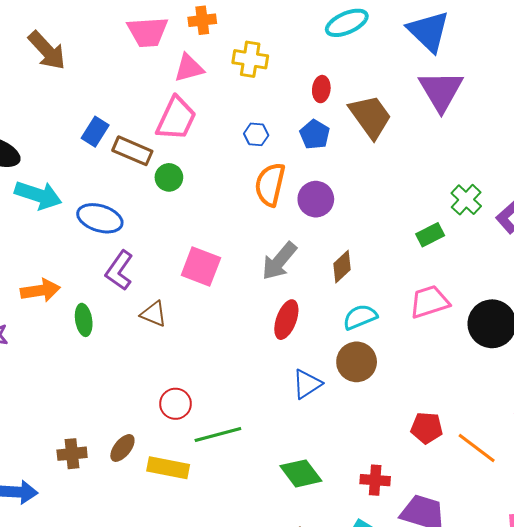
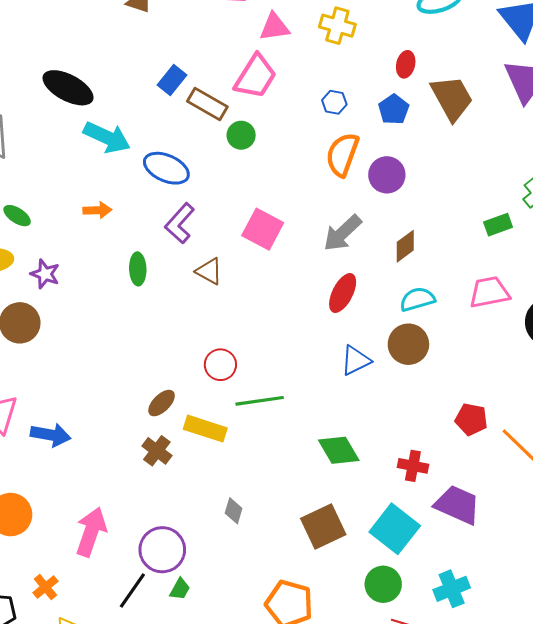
orange arrow: (40, 290) -> (97, 210), moved, size x0.7
brown cross: (72, 454) -> (157, 451), moved, turned 36

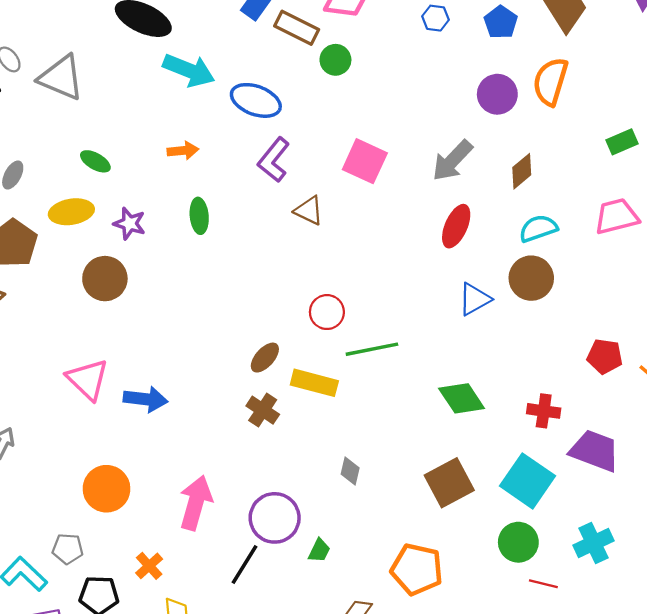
orange semicircle: (342, 155) -> (550, 82), moved
green ellipse: (138, 269) -> (199, 216), moved
green trapezoid: (180, 589) -> (319, 551), moved

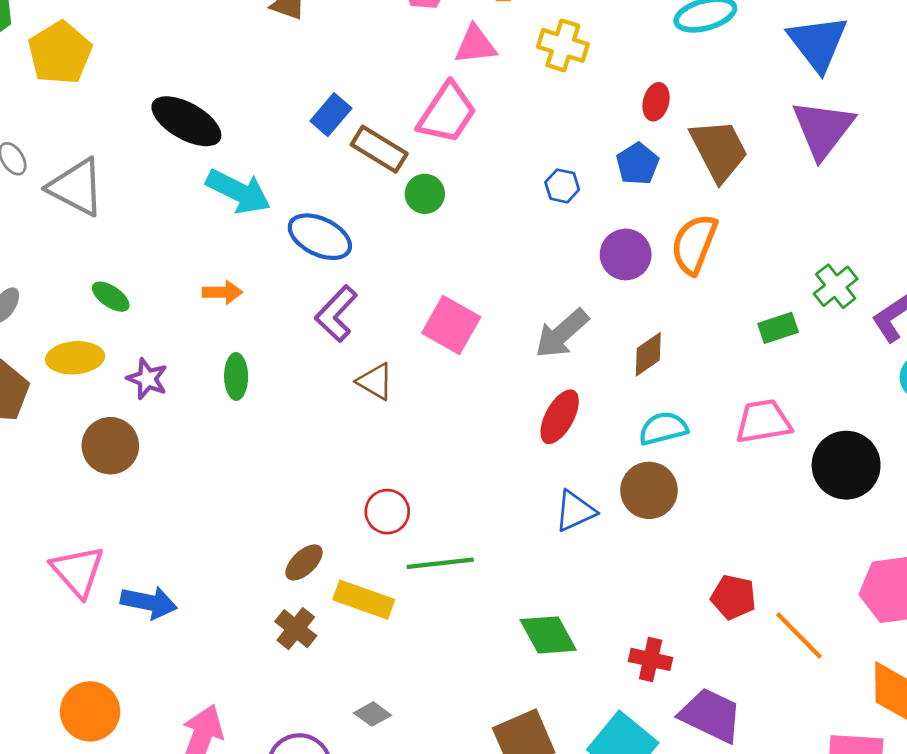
blue hexagon: (435, 18) -> (562, 186), moved
gray diamond: (350, 471) -> (372, 714), moved, turned -72

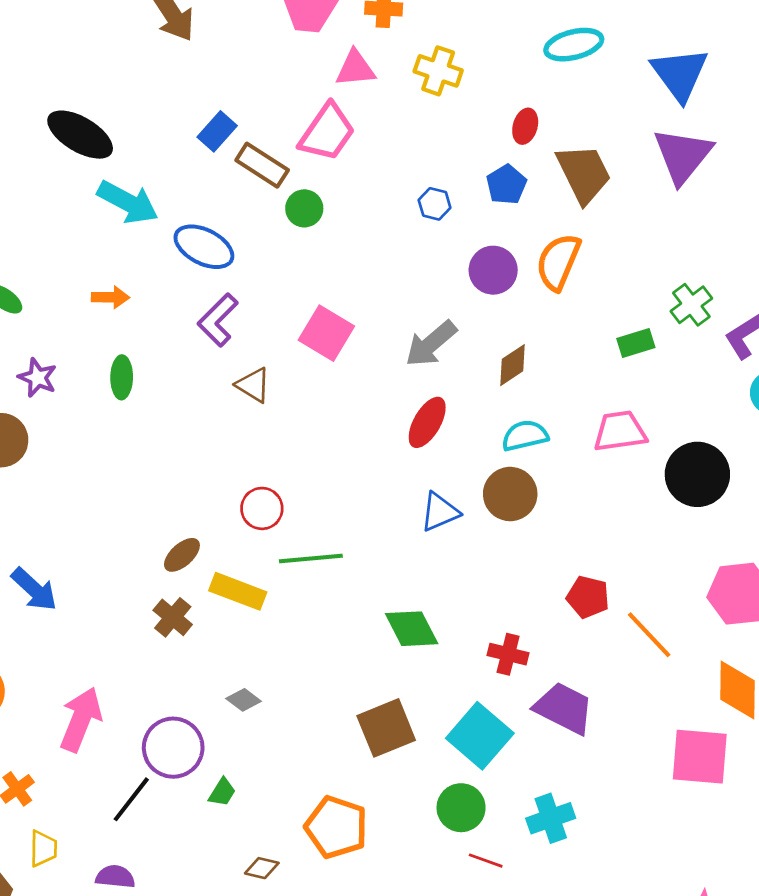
blue arrow: (149, 602) -> (34, 589), turned 30

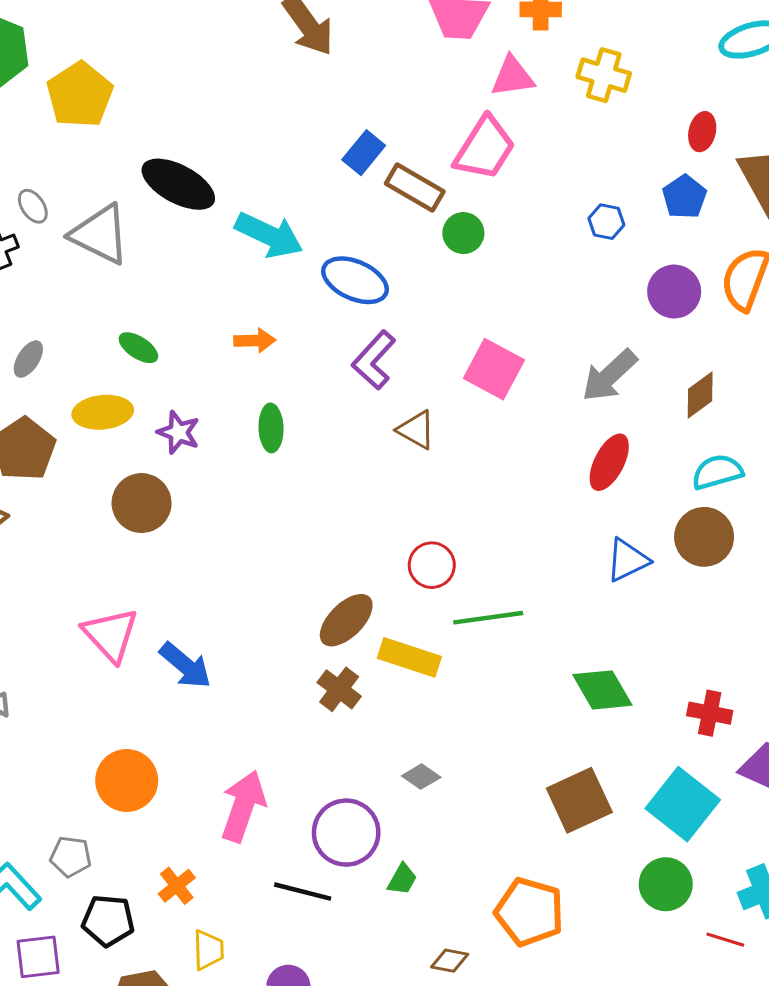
black ellipse: (80, 135) -> (178, 184), moved
brown ellipse: (182, 555) -> (346, 620), size x1.4
black line: (131, 799) -> (303, 892), turned 69
red line: (486, 861) -> (725, 940), moved

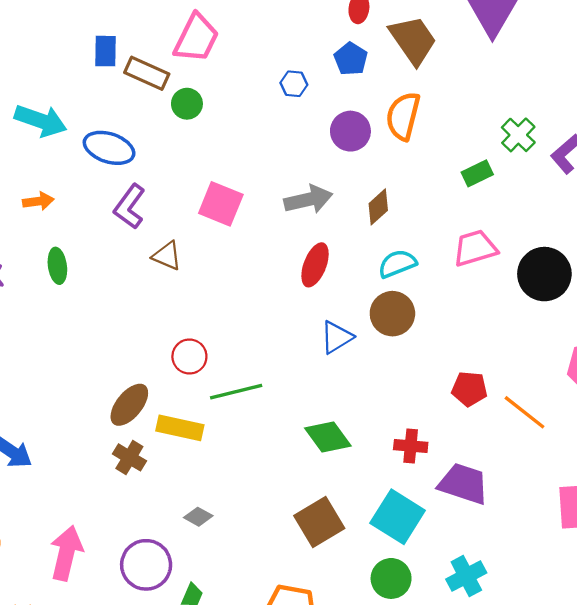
blue rectangle: (364, 153) -> (105, 51), turned -32
gray arrow: (609, 375) -> (308, 199), turned -144

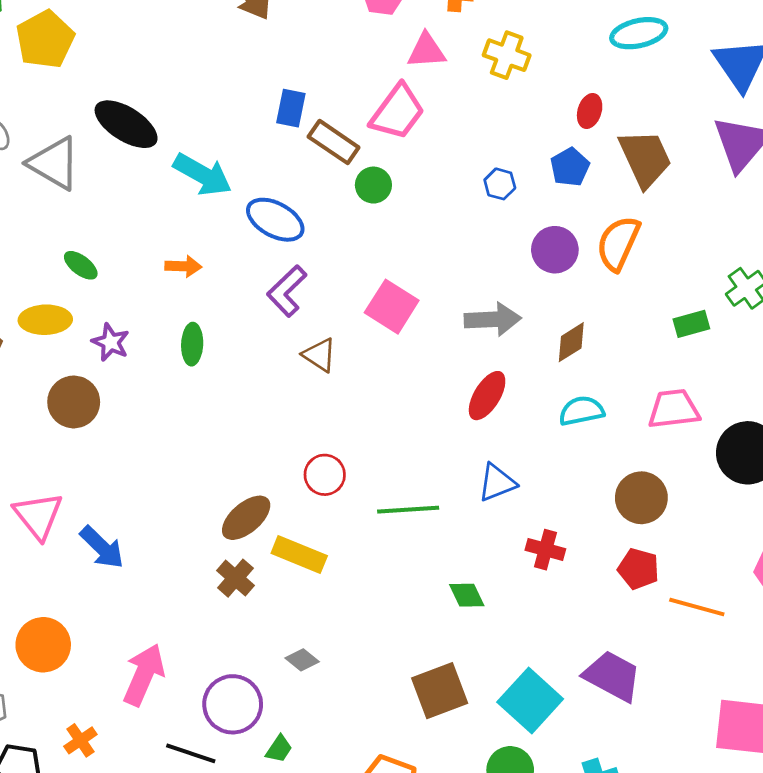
brown circle: (392, 314) -> (641, 498), moved
green line: (236, 392) -> (408, 510), moved
orange line: (525, 412) -> (697, 607), turned -33
green diamond: (328, 437) -> (467, 595), size x0.7
red cross: (411, 446) -> (545, 550), moved

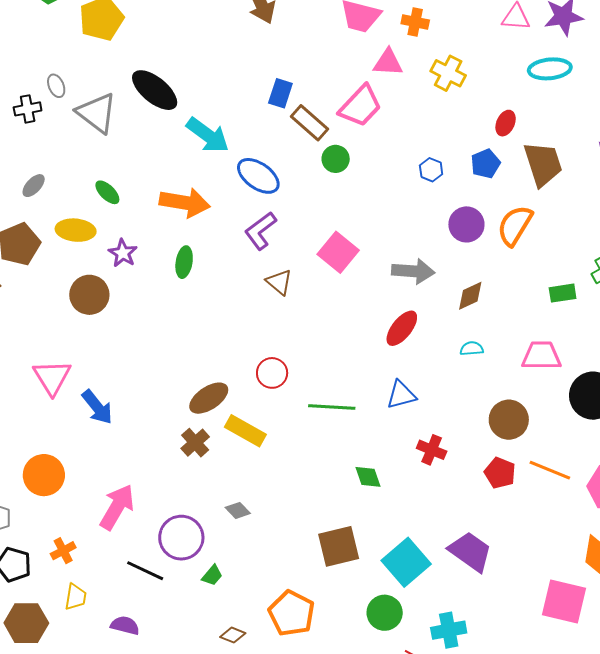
orange arrow: (183, 266) -> (185, 203), size x1.8
cyan semicircle: (581, 411) -> (472, 349), size x0.7
orange line: (697, 607) -> (550, 470), moved

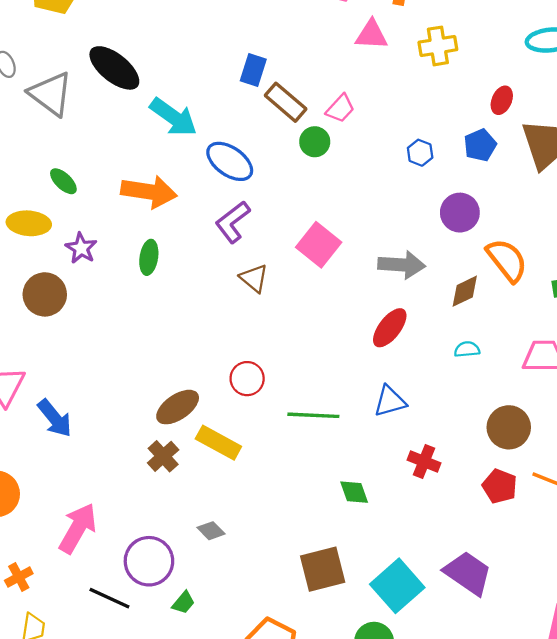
yellow cross: (448, 73) -> (438, 46), turned -36
pink trapezoid: (360, 106) -> (340, 108), moved, size x0.6
orange semicircle: (515, 225) -> (507, 260), moved, turned 111

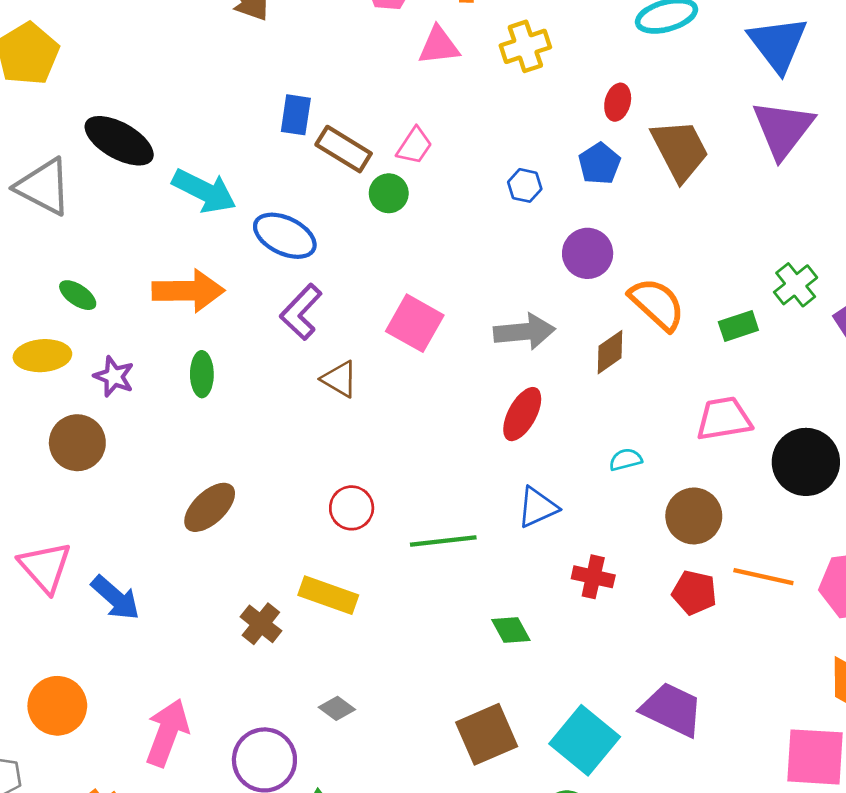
cyan semicircle: (467, 349) -> (626, 460), moved
brown ellipse: (178, 407) -> (210, 507), moved

